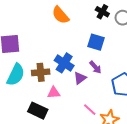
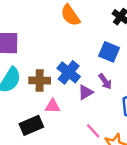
black rectangle: (38, 111) -> (31, 125), turned -54

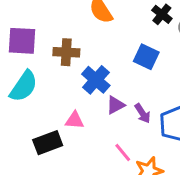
brown cross: (40, 80) -> (66, 52), moved
purple arrow: (105, 81) -> (142, 113), moved

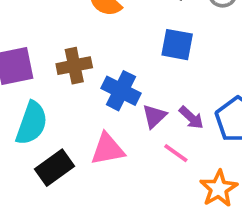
pink triangle: (75, 120) -> (108, 149), size x1.4
black rectangle: (48, 143) -> (55, 168), moved
pink line: (123, 153) -> (176, 153), moved

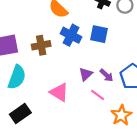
blue cross: (121, 91) -> (71, 35), moved
pink triangle: (108, 149) -> (59, 92), turned 42
black rectangle: (55, 168) -> (20, 113), moved

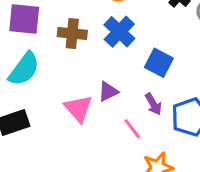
blue square: (99, 34) -> (159, 63), moved
purple triangle: (86, 74) -> (108, 92), moved

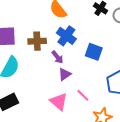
purple arrow: (153, 104) -> (57, 57), moved
pink triangle: (78, 109) -> (59, 102), moved

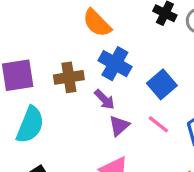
blue square: (94, 52) -> (162, 84), turned 36
pink line: (83, 95) -> (158, 124), moved

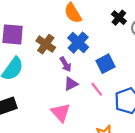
brown cross: (69, 77) -> (46, 44), turned 30

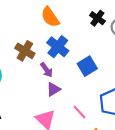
pink line: (97, 89) -> (79, 112), moved

